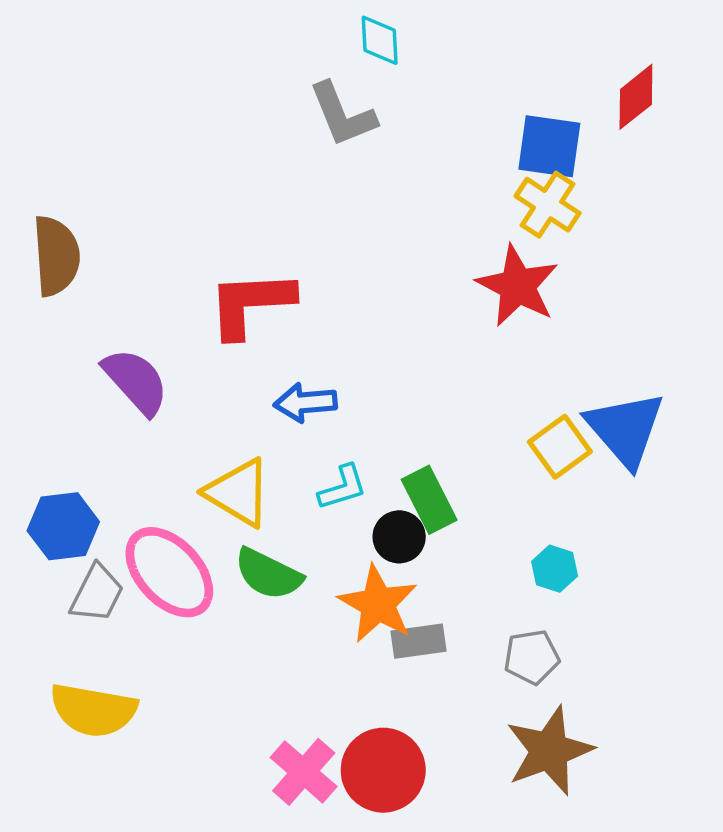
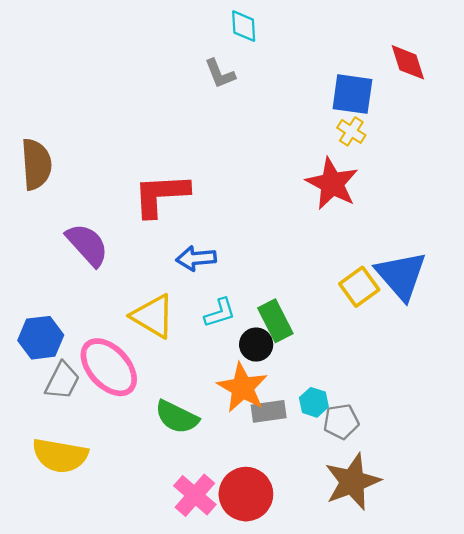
red diamond: (636, 97) -> (408, 62), turned -69
gray L-shape: (343, 114) -> (220, 74), size x0.7
yellow cross: (548, 205) -> (351, 131), size x0.7
cyan hexagon: (555, 569) -> (314, 402), moved
green semicircle: (268, 574) -> (177, 417), moved

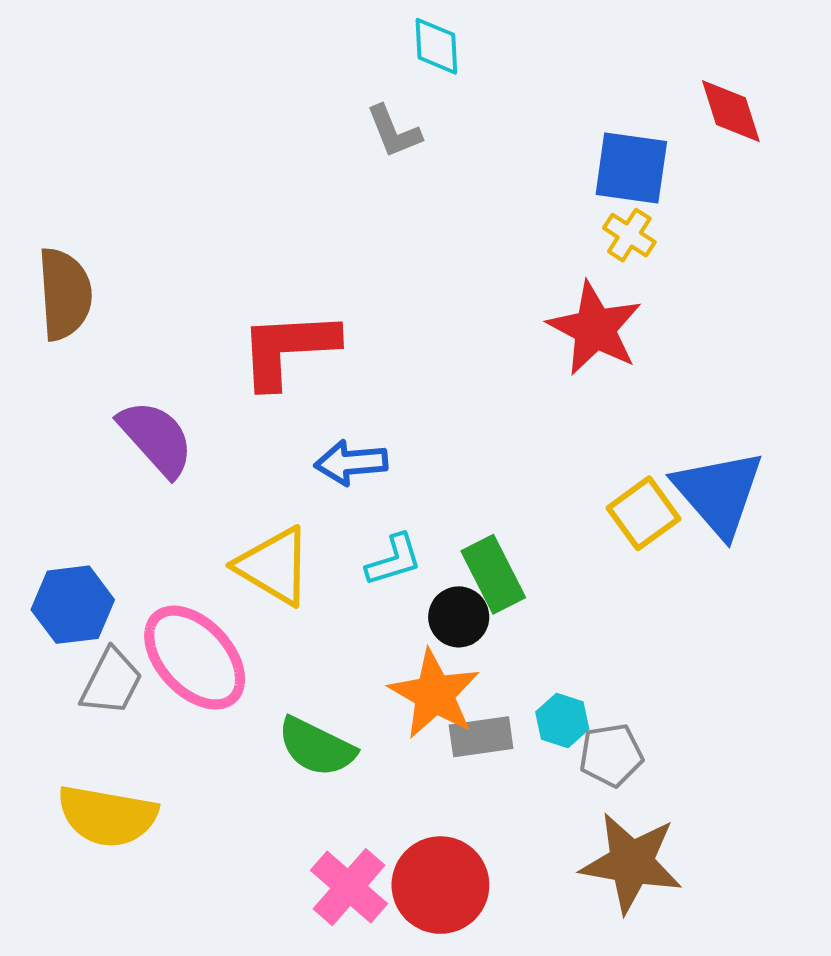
brown star: (352, 482) -> (631, 863), turned 30

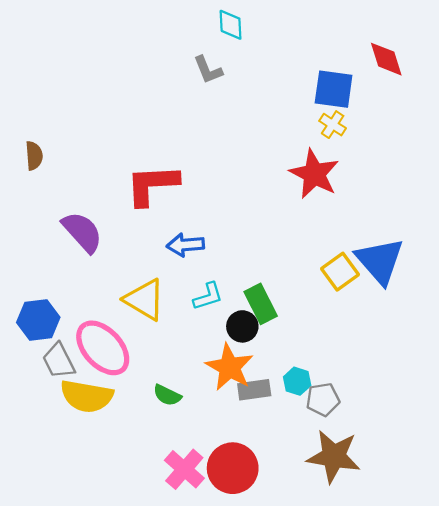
brown semicircle: (65, 294) -> (34, 156), size x0.6
gray trapezoid: (111, 682) -> (59, 361), turned 126
green semicircle: (317, 747) -> (167, 395), size x0.7
yellow semicircle: (107, 816) -> (87, 396), moved

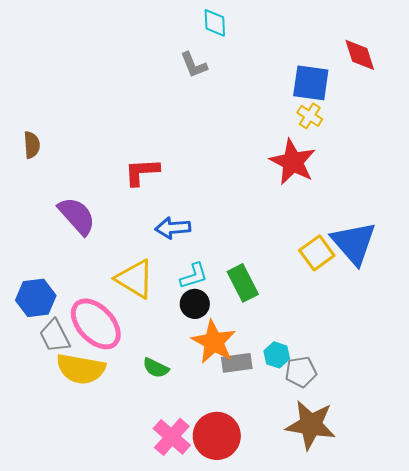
red L-shape: (152, 185) -> (142, 172), size x0.7
black circle: (242, 326) -> (195, 304), moved

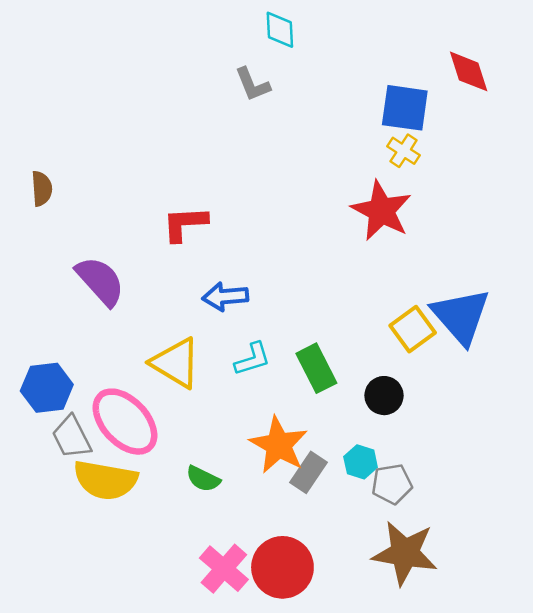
black circle: (195, 304) -> (384, 396), moved
gray rectangle: (237, 363) -> (309, 472), turned -48

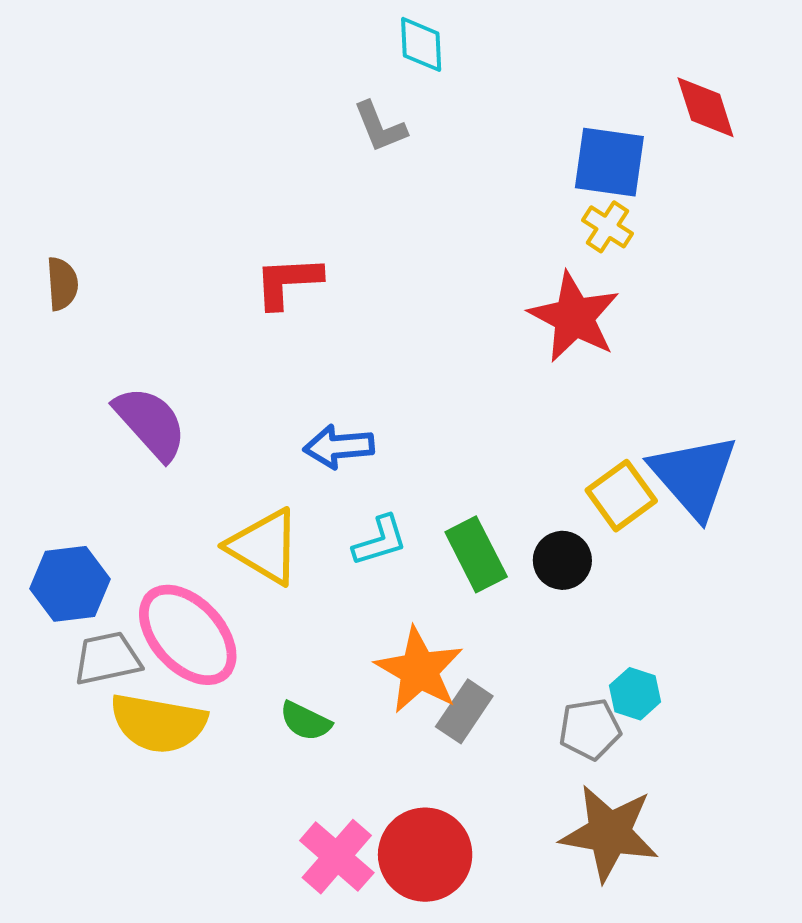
red L-shape: (185, 224) -> (288, 282), moved
black circle: (384, 396) -> (562, 560), moved
gray trapezoid: (72, 437) -> (107, 658), turned 105
cyan hexagon: (361, 462) -> (635, 694), moved

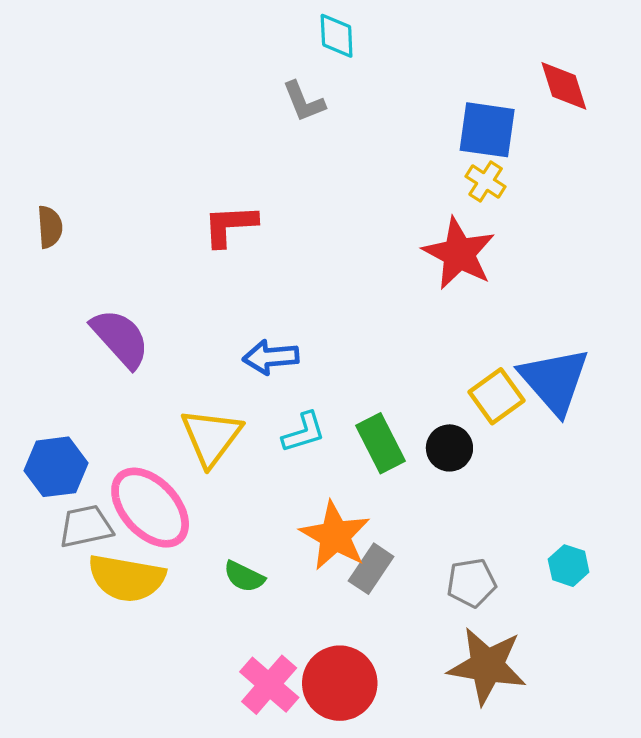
yellow triangle: (264, 547) -> (211, 437), turned 36
cyan hexagon: (635, 694) -> (569, 566), moved

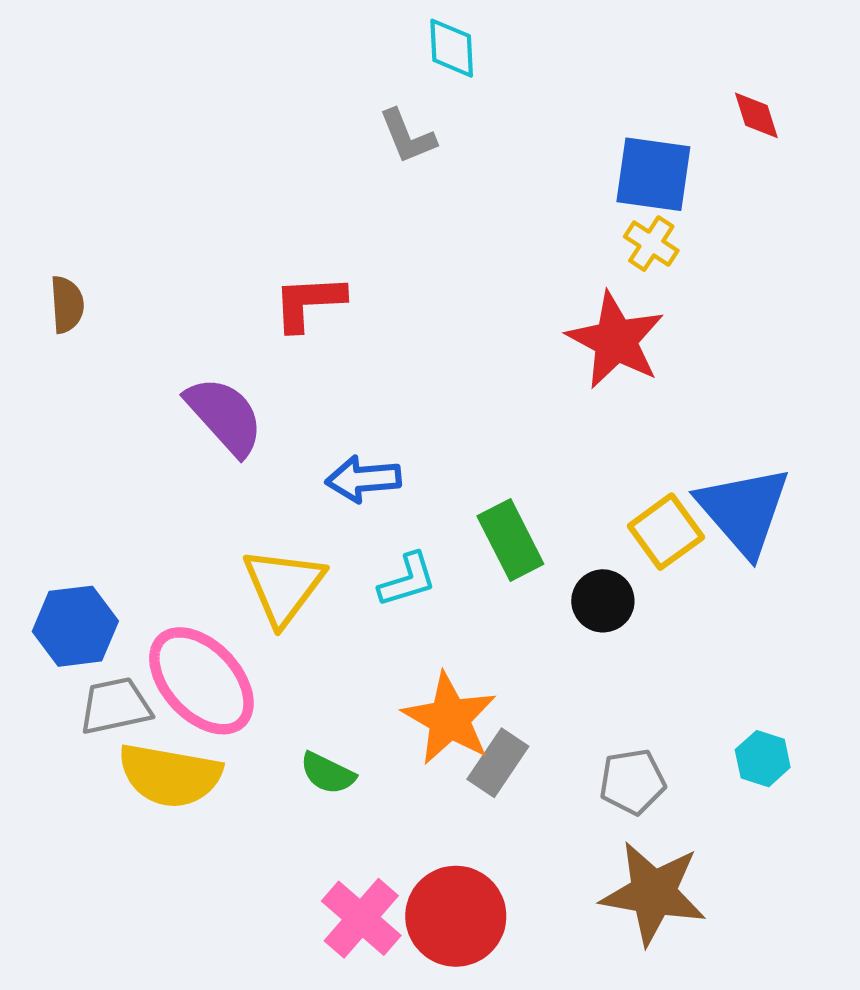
red diamond: (564, 86) -> (756, 115), size x0.7
purple semicircle: (120, 338) -> (225, 416), moved
green rectangle: (380, 443) -> (510, 540), moved

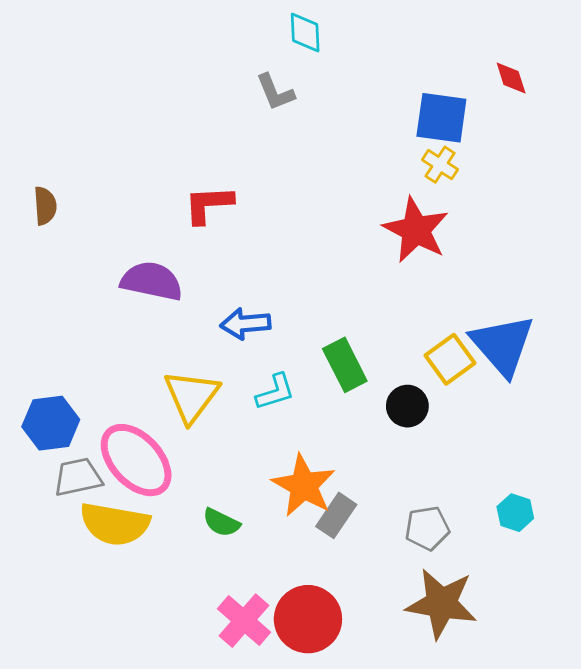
purple semicircle: (225, 416) -> (152, 281), turned -36

